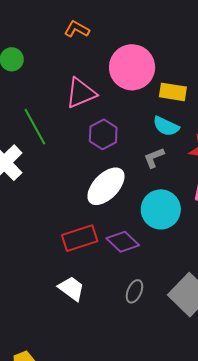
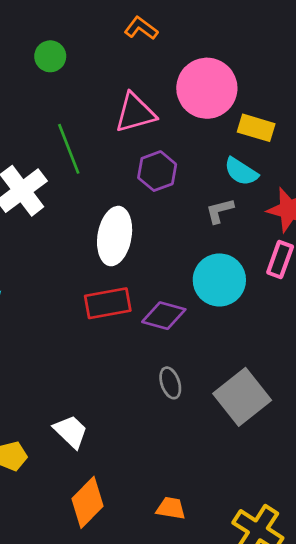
white ellipse: (106, 186) -> (115, 236), moved, turned -42
purple diamond: (123, 242) -> (164, 316), turned -36
white trapezoid: (71, 288) -> (71, 431), moved
gray ellipse: (134, 291) -> (170, 383), turned -50

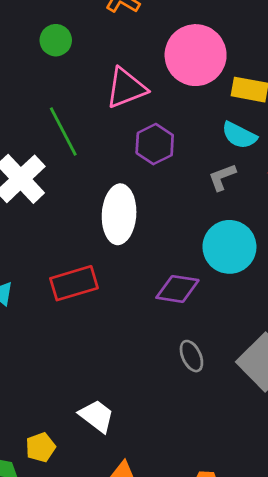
green circle: (50, 56) -> (56, 40), moved
red rectangle: (108, 303) -> (74, 283), moved

